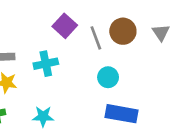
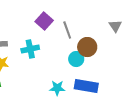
brown circle: (123, 31) -> (87, 47), moved
cyan star: (43, 116) -> (57, 88), moved

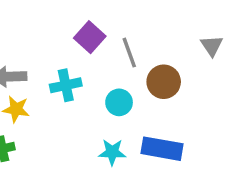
cyan circle: (76, 59) -> (119, 102), moved

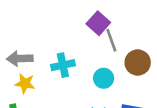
purple square: (90, 37) -> (98, 23), moved

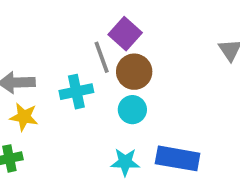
gray line: (111, 40) -> (102, 57), moved
brown circle: (138, 63) -> (134, 72), moved

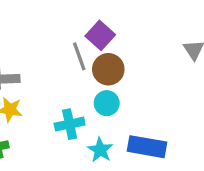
cyan cross: (76, 92) -> (70, 124), moved
cyan star: (125, 162) -> (100, 150), turned 30

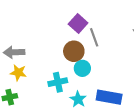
gray line: (79, 56) -> (94, 37), moved
brown circle: (108, 69) -> (74, 51), moved

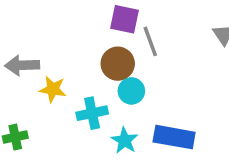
purple square: (78, 23) -> (125, 19), turned -30
yellow star: (18, 73) -> (53, 89), moved

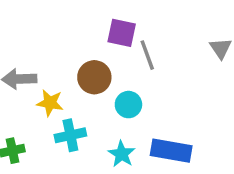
brown circle: (118, 64) -> (94, 77), moved
cyan cross: (92, 113) -> (70, 135), moved

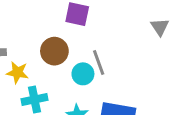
gray line: (147, 55) -> (99, 62), moved

